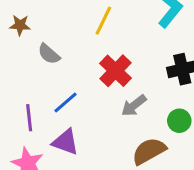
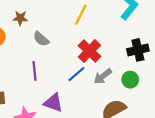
blue line: (66, 103) -> (76, 74), moved
purple line: (29, 118) -> (35, 71), moved
green circle: (179, 121) -> (130, 80), moved

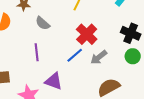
black cross: (138, 50) -> (131, 33), turned 36
green circle: (130, 80) -> (133, 56), moved

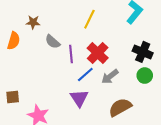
purple line: (37, 52) -> (71, 54), moved
purple triangle: (54, 81) -> (79, 98), moved, turned 36

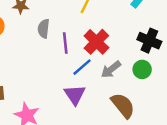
gray semicircle: (53, 42) -> (44, 29), turned 56
green circle: (145, 76) -> (142, 69), moved
brown semicircle: (120, 107) -> (123, 105), turned 80

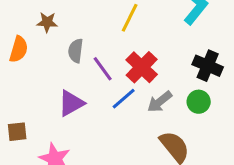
purple line: (65, 43) -> (103, 69), turned -30
purple triangle: (75, 95) -> (71, 103), moved, turned 35

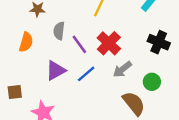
orange semicircle: (19, 49) -> (26, 42), moved
blue line: (124, 99) -> (86, 74), moved
green circle: (199, 102) -> (152, 82), moved

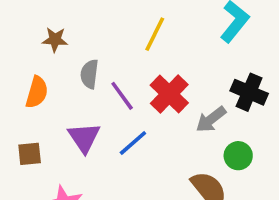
gray arrow: (122, 69) -> (211, 119), moved
purple triangle: (56, 70) -> (84, 138), turned -35
brown square: (15, 92) -> (30, 154), moved

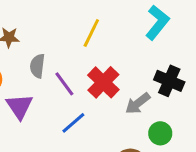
purple triangle: (84, 138) -> (19, 106), moved

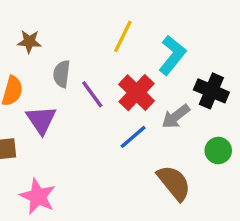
cyan L-shape: (157, 22) -> (172, 55), moved
blue line: (73, 123) -> (133, 137), moved
green circle: (160, 133) -> (218, 151), moved

